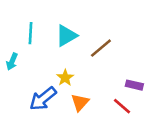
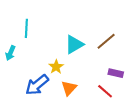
cyan triangle: (66, 36) -> (74, 44), moved
brown line: (101, 48) -> (106, 41), moved

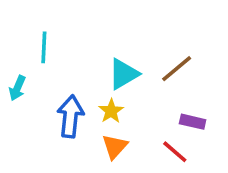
yellow star: (56, 67) -> (111, 111), moved
blue arrow: (37, 85) -> (70, 116), moved, turned 135

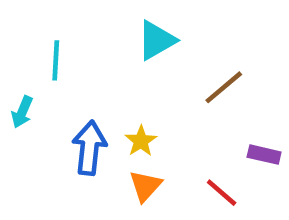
cyan triangle: (124, 74) -> (157, 40), moved
purple rectangle: (193, 122) -> (264, 155), moved

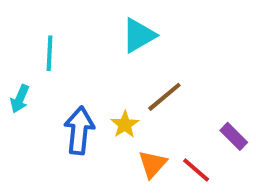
brown line: (224, 87) -> (164, 97), moved
purple rectangle: (264, 155) -> (234, 136), turned 32
orange triangle: (145, 186) -> (153, 164), moved

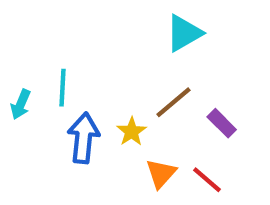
cyan triangle: (139, 35) -> (184, 33), moved
cyan line: (50, 53) -> (62, 88), moved
purple rectangle: (234, 136) -> (222, 123), moved

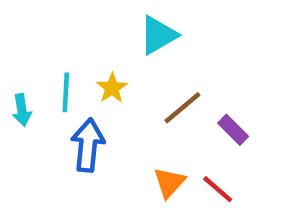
cyan triangle: (184, 33) -> (158, 35), moved
cyan arrow: (21, 104) -> (22, 110), turned -32
yellow star: (132, 132) -> (112, 88), moved

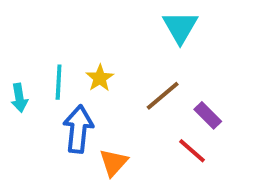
cyan triangle: (158, 35) -> (180, 27), moved, turned -30
orange triangle: (169, 183) -> (114, 163), moved
red line: (218, 189) -> (192, 151), moved

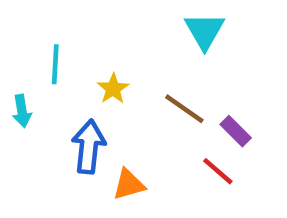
cyan line: (59, 82) -> (55, 64), moved
brown line: (163, 96) -> (184, 109), turned 75
orange triangle: (114, 163) -> (129, 185), turned 32

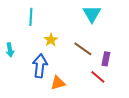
cyan line: (55, 64) -> (31, 17), moved
purple rectangle: (236, 131) -> (106, 59), turned 56

